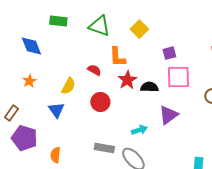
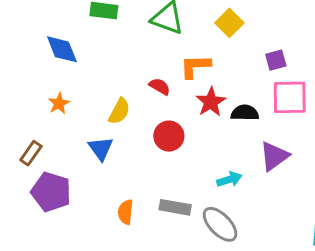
orange L-shape: (117, 57) -> (195, 66), turned 90
orange semicircle: (55, 155) -> (126, 212), moved

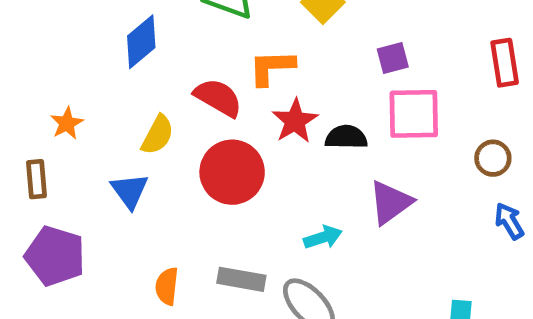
blue diamond: (62, 49) -> (141, 42), moved, turned 72
red semicircle: (160, 86) -> (218, 98), size x1.5
red circle: (169, 136) -> (232, 172), size x1.4
brown rectangle: (31, 153) -> (36, 179), moved, turned -40

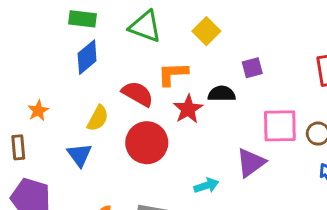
pink square: (414, 114) -> (280, 126), moved
black semicircle: (346, 137) -> (222, 94), moved

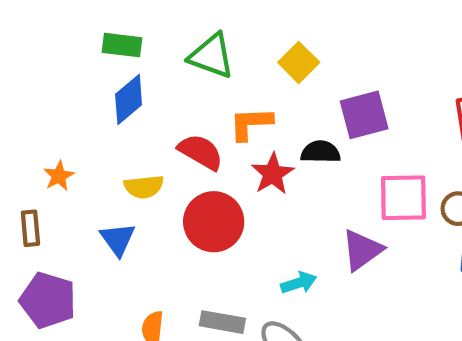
purple square: (252, 68) -> (364, 115), size x1.6
yellow semicircle: (98, 118) -> (144, 187), turned 56

